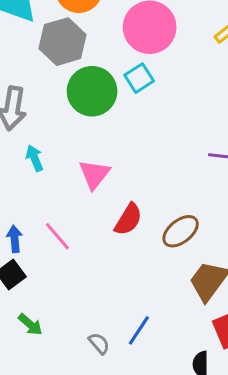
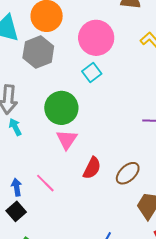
green circle: (92, 91) -> (61, 108), moved
cyan arrow: (35, 158) -> (15, 127), moved

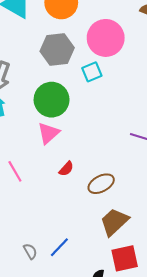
gray hexagon: (38, 52) -> (57, 50), moved
red semicircle: (92, 168) -> (66, 169), size x0.7

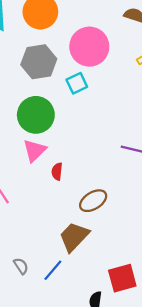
red semicircle: (66, 169) -> (57, 172), moved, turned 147
brown trapezoid: (114, 222) -> (74, 237), moved
gray semicircle: (30, 251) -> (21, 266), moved

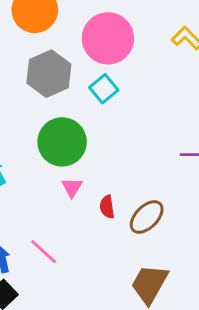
pink triangle: (35, 150) -> (72, 187), size x0.7
brown ellipse: (93, 201) -> (147, 217), moved

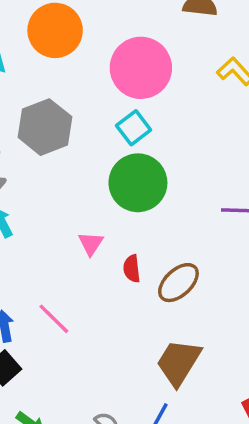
gray hexagon: (49, 74) -> (45, 127), moved
green circle: (62, 142) -> (138, 183), moved

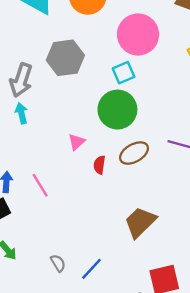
brown ellipse: (178, 283) -> (134, 153), moved
brown trapezoid: (179, 362) -> (140, 222), moved

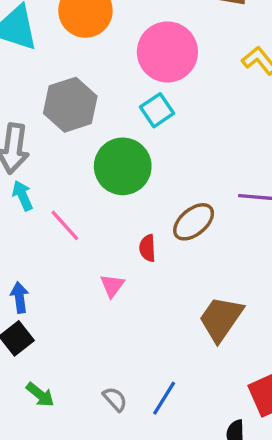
green circle: (117, 110) -> (123, 166), moved
pink triangle: (77, 142) -> (112, 286), moved
pink line: (40, 185) -> (65, 225), moved

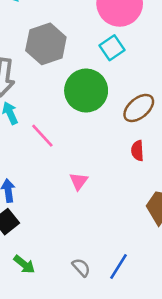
brown ellipse: (194, 222) -> (139, 108), moved
red semicircle: (147, 248) -> (137, 151), moved

